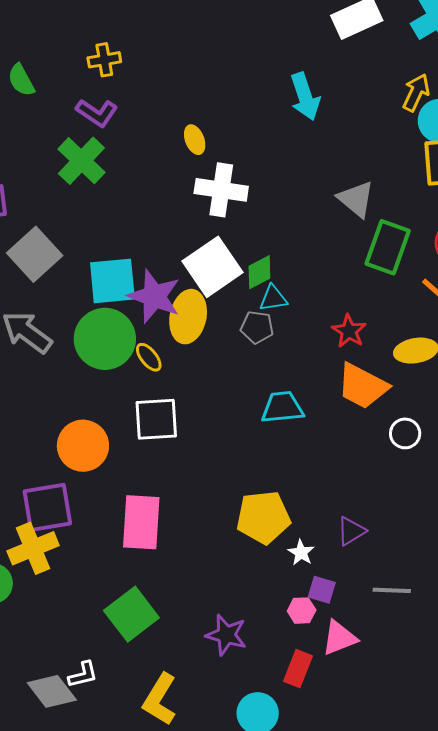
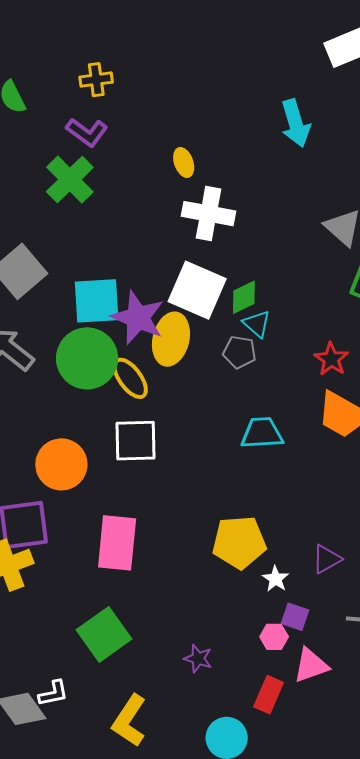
white square: (213, 267) -> (197, 290), turned -34
cyan triangle: (273, 298) -> (257, 324), turned 48
yellow ellipse: (149, 357) -> (130, 378), size x1.4
purple star: (226, 635) -> (198, 659), size x0.7

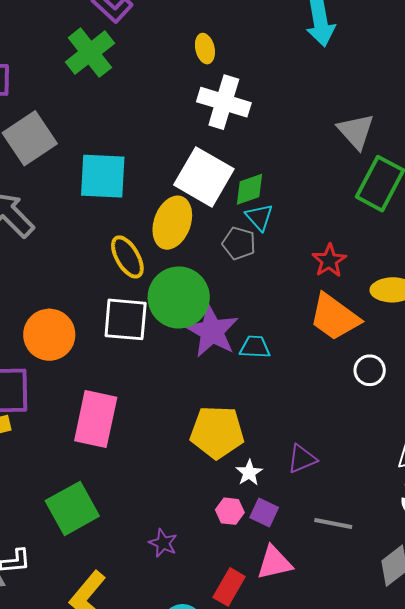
purple star: (138, 318) -> (212, 331), moved
green circle: (87, 358) -> (179, 297), moved
cyan trapezoid: (262, 433) -> (255, 347), moved, size x0.7
pink hexagon: (274, 637) -> (230, 511), moved

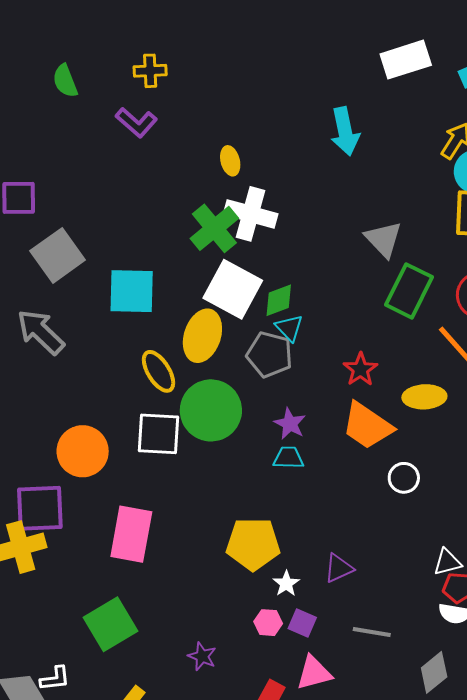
green cross: (90, 53) -> (214, 228), moved
gray pentagon: (239, 243) -> (270, 355), size x1.4
purple star: (212, 331) -> (290, 424), moved, size x0.6

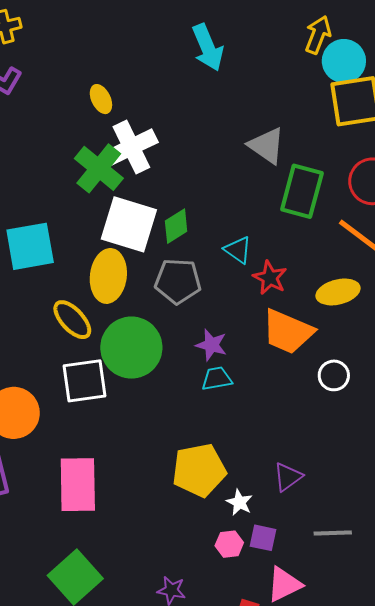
white cross: (251, 214) -> (131, 147), turned -30
cyan triangle: (289, 328) -> (238, 250), moved

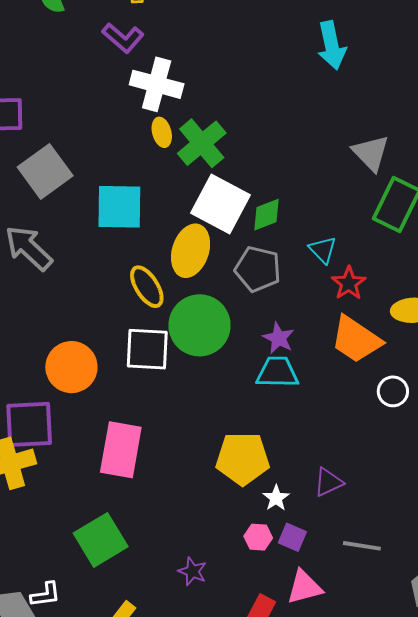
yellow ellipse: (101, 99) -> (162, 132), moved
white cross: (131, 147) -> (157, 84), moved, turned 30
cyan trapezoid: (217, 379) -> (277, 372), size x1.4

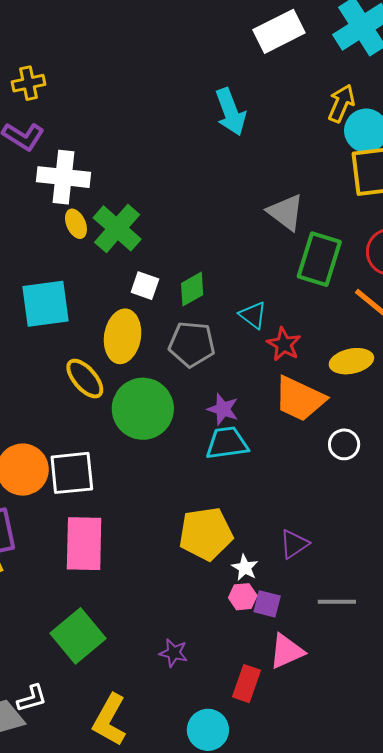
white square: (220, 204) -> (145, 286), size x0.5
white square: (147, 349) -> (72, 473), moved
pink hexagon: (258, 537) -> (243, 597), moved

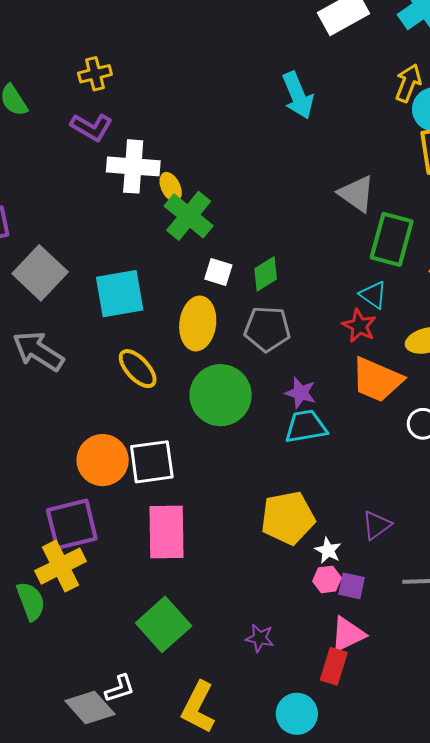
yellow ellipse: (76, 224) -> (171, 187), moved
cyan triangle: (253, 315) -> (373, 295), moved
yellow ellipse: (85, 379) -> (138, 369), moved
pink triangle: (287, 651) -> (348, 634), moved

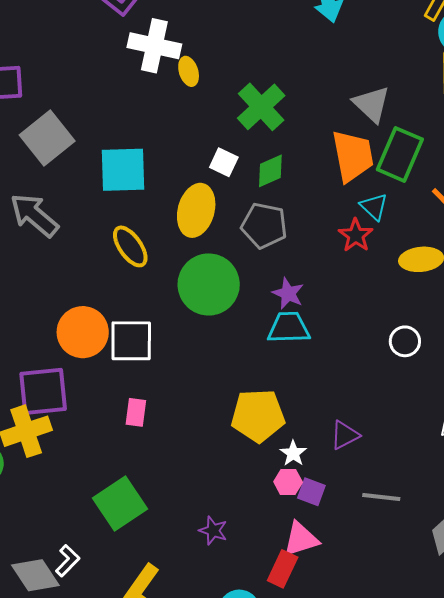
green cross: (189, 216) -> (261, 107), moved
orange trapezoid: (377, 380) -> (353, 156), moved, turned -132
pink rectangle: (167, 532) -> (136, 412), size x0.5
white L-shape: (120, 688) -> (68, 561), turned -36

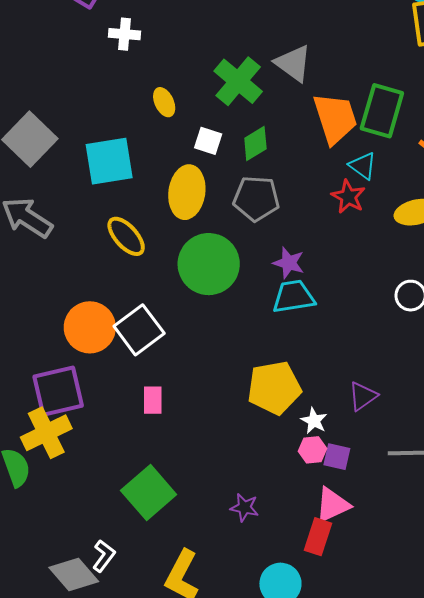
white cross: (154, 46) -> (125, 34), size x0.6
yellow ellipse: (189, 71) -> (164, 102), moved
gray triangle: (372, 104) -> (293, 63), moved
white square: (131, 341) -> (139, 330), turned -30

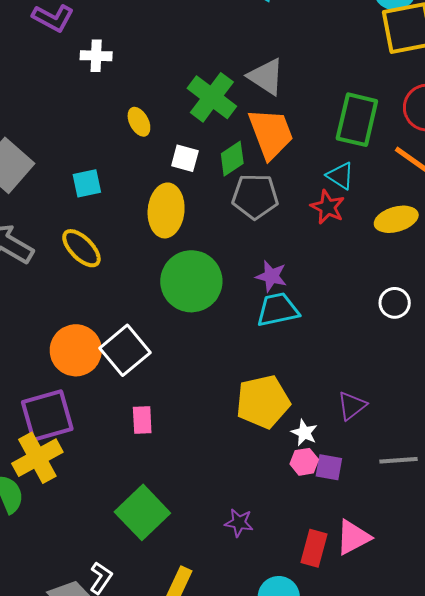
orange trapezoid: (335, 118) -> (271, 133), moved
cyan square: (109, 161) -> (87, 183), size x0.6
gray pentagon: (256, 198) -> (255, 196), moved
yellow ellipse: (126, 236) -> (81, 248), moved
pink triangle: (332, 505) -> (353, 537), moved

